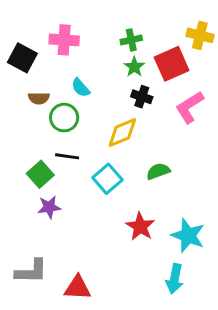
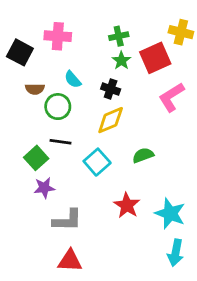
black cross: (142, 97) -> (111, 89), moved
gray L-shape: (31, 271) -> (67, 220), moved
cyan arrow: (175, 279) -> (176, 253), moved

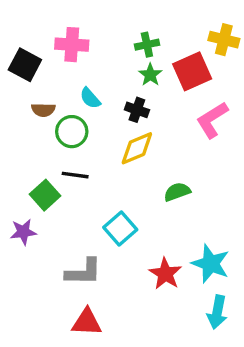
cyan square: (97, 162) -> (120, 229), moved
purple star: (44, 188) -> (23, 232), moved
red star: (127, 205) -> (165, 274), moved

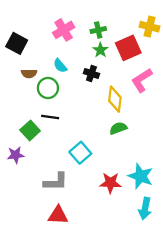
pink cross: (72, 45) -> (64, 30), moved, turned -35
yellow diamond: (137, 148) -> (115, 99), moved, turned -60
red star: (165, 274) -> (110, 183), turned -30

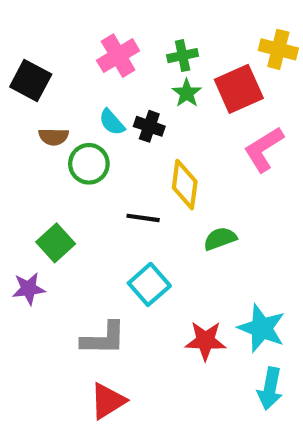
black cross: (91, 73) -> (149, 126), moved
yellow diamond: (115, 99) -> (185, 185), moved
black line: (50, 117) -> (143, 218), moved
red triangle: (58, 215) -> (108, 401), turned -35

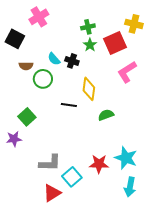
pink cross: (118, 56) -> (39, 17), moved
cyan square: (149, 284) -> (72, 177), moved

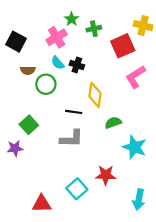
pink cross: (39, 17) -> (57, 37), moved
green star: (90, 45) -> (72, 19), moved
cyan star: (126, 158) -> (134, 147), moved
gray L-shape: (50, 163) -> (72, 139), moved
red triangle: (52, 193) -> (42, 204), moved, turned 30

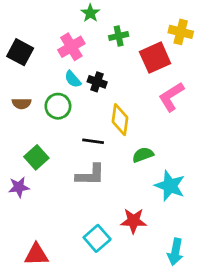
green star: (72, 19) -> (90, 13), moved
brown semicircle: (28, 70) -> (21, 103), moved
red triangle: (42, 204) -> (36, 255), moved

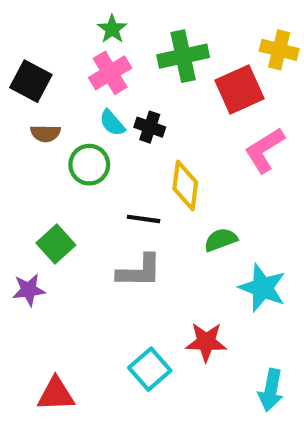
green star: (90, 13) -> (112, 29), moved
green cross: (119, 36) -> (183, 56), size x1.6
brown semicircle: (21, 103) -> (45, 133), moved

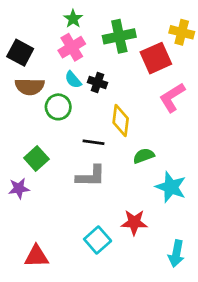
brown semicircle: (45, 133) -> (30, 87), size x1.5

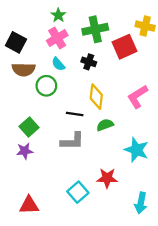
black cross: (98, 83) -> (89, 62), moved
pink L-shape: (172, 97) -> (138, 97), moved
green semicircle: (144, 156) -> (105, 125), moved
purple star: (19, 188) -> (25, 151), moved

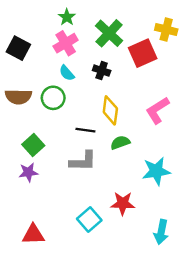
green cross: (95, 29) -> (109, 33), turned -35
brown semicircle: (24, 69) -> (18, 97), moved
cyan star: (136, 150) -> (156, 171), turned -30

